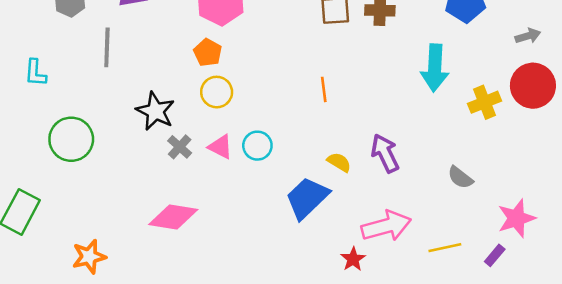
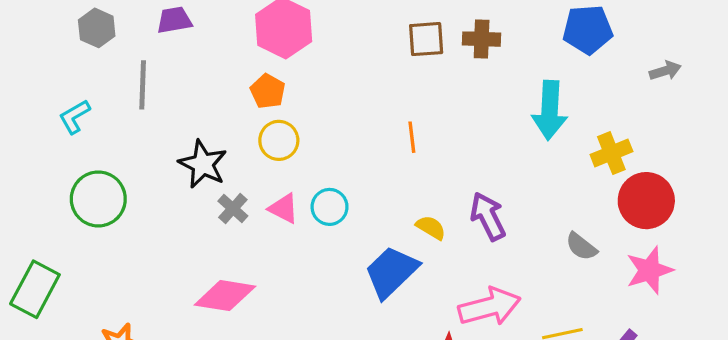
cyan L-shape: (35, 73) -> (75, 117), moved, turned 56
red circle: (533, 86) -> (646, 201), moved
pink star: (516, 218) -> (649, 270), moved

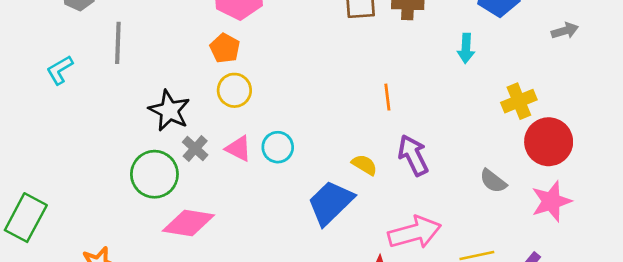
cyan arrow: (550, 110) -> (466, 48), moved, size x0.6
orange line: (412, 137) -> (387, 97), moved
green circle: (98, 199) -> (154, 174), moved

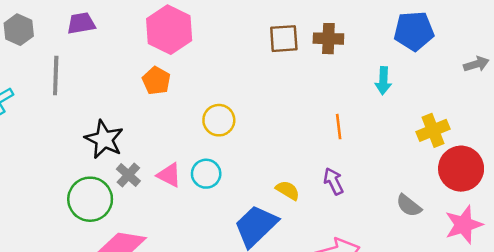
yellow circle: (234, 90) -> (219, 120), moved
orange line: (387, 97) -> (339, 127), moved
purple arrow: (413, 155) -> (334, 181), size x0.7

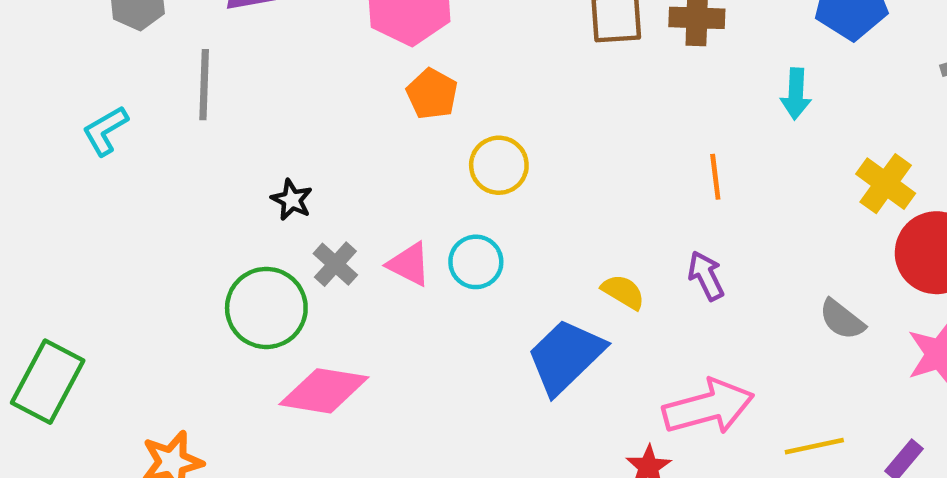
orange pentagon: (156, 81) -> (432, 94), moved
yellow cross: (433, 130) -> (886, 184), turned -32
black star: (104, 139) -> (292, 200), size x0.6

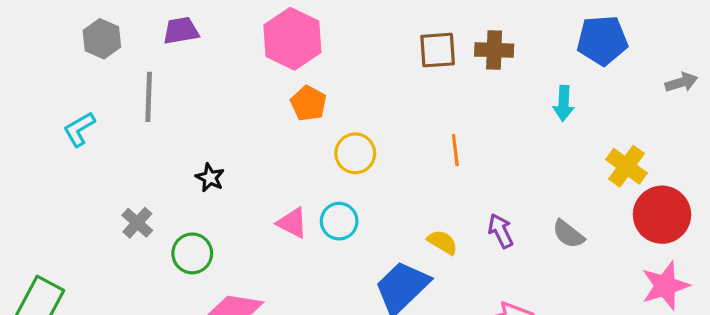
orange line: (715, 177) -> (455, 150), moved
gray cross: (335, 264) -> (137, 223), moved
green circle: (266, 308) -> (192, 253), size x0.7
gray semicircle: (842, 319) -> (568, 234), moved

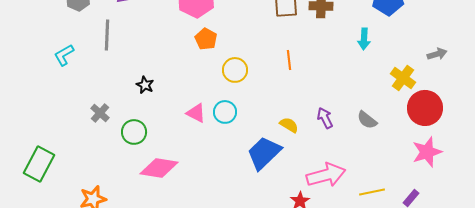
gray arrow: (681, 82) -> (437, 54), moved
orange line: (455, 150) -> (289, 60), moved

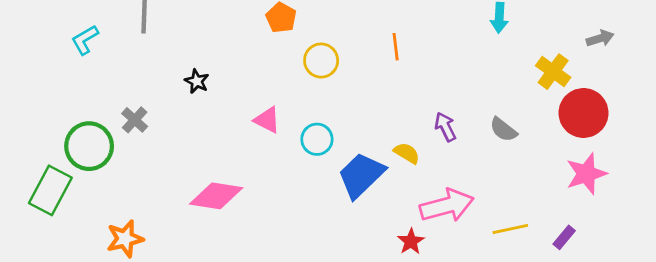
cyan circle: (225, 112) -> (317, 139), moved
yellow semicircle: (289, 125) -> (407, 153), moved
green circle: (134, 132) -> (89, 146), moved, size x1.4

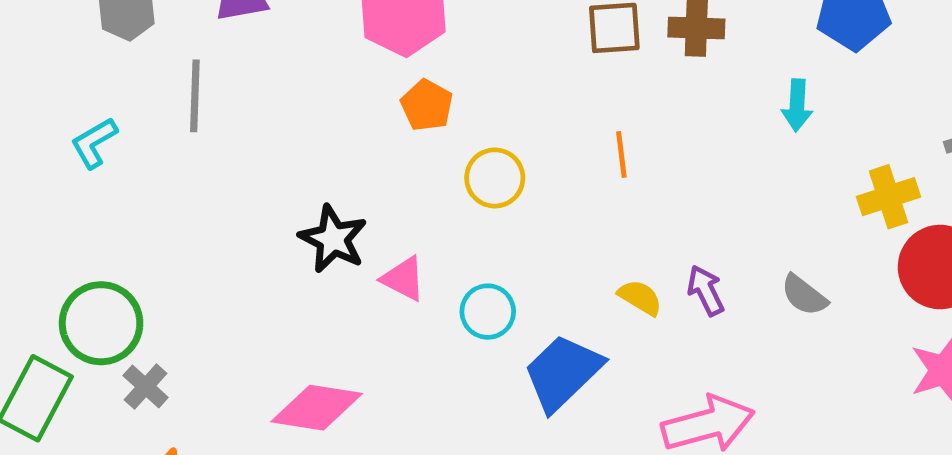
yellow cross: (553, 72) -> (888, 197), turned 36
black star: (197, 81) -> (333, 239), moved, size x1.6
gray cross: (135, 120) -> (146, 387), moved
yellow semicircle: (407, 153) -> (640, 297), moved

